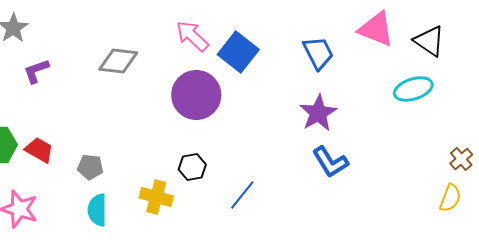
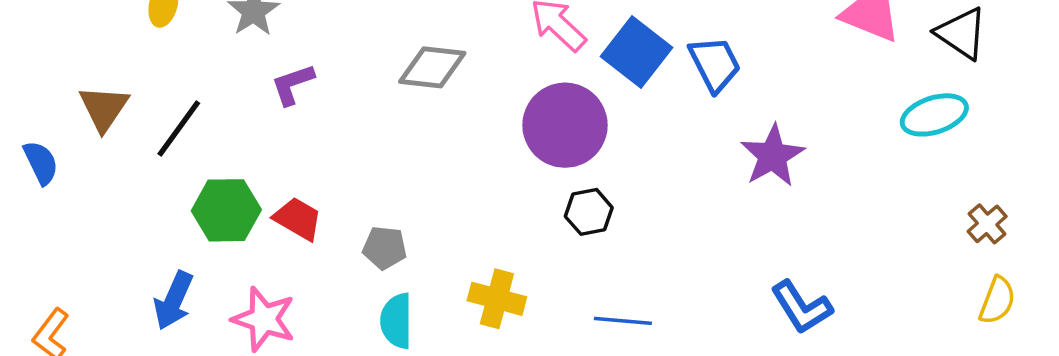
blue trapezoid: (318, 53) -> (715, 64), moved
brown cross: (461, 159) -> (987, 224), moved
blue L-shape: (330, 162) -> (802, 307), moved
black hexagon: (192, 167) -> (589, 212), moved
blue line: (242, 195) -> (623, 321), moved, turned 56

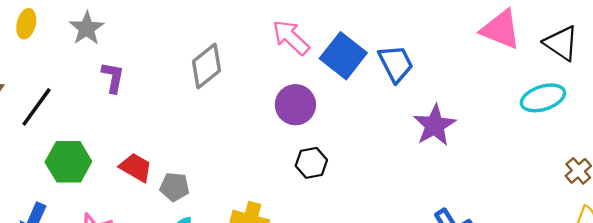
gray diamond: (432, 67) -> (206, 66), turned -45
purple L-shape: (293, 84) -> (113, 77), turned 120
purple circle: (565, 125) -> (295, 105), size x0.7
red trapezoid: (298, 219) -> (136, 167), moved

